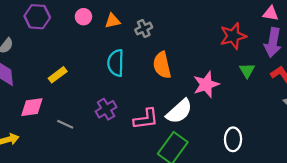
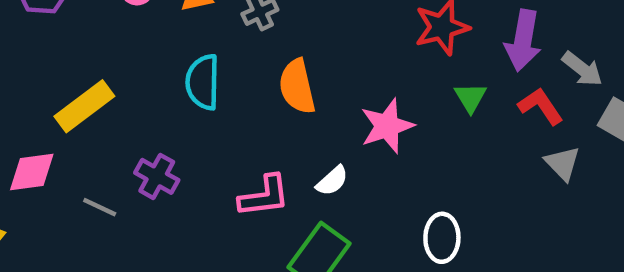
yellow rectangle: (58, 75) -> (84, 106), size x1.5
purple cross: (106, 109) -> (157, 176), moved, turned -30
white semicircle: (179, 111) -> (332, 181), size x0.6

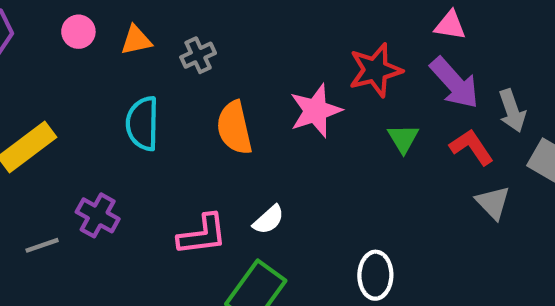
purple arrow: (523, 40) -> (454, 83), turned -52
gray arrow: (582, 69) -> (512, 111), turned 33
pink star: (387, 126) -> (316, 111), moved
gray line: (100, 207) -> (42, 245), turned -44

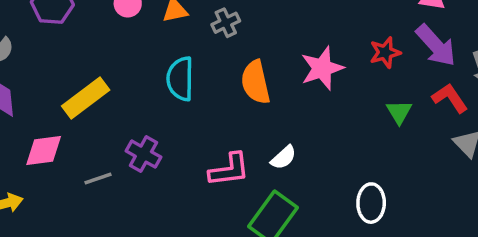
red star: (375, 70) -> (385, 52), moved, size x0.7
green triangle: (403, 138) -> (399, 112), moved

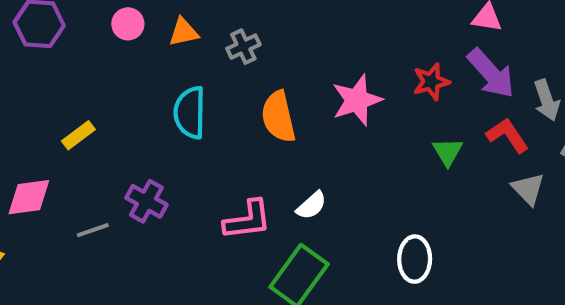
yellow rectangle: (86, 98) -> (78, 135), size x0.6

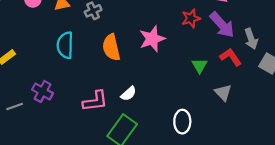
red star: (431, 82) -> (191, 18), moved
gray triangle: (528, 189) -> (223, 93), moved

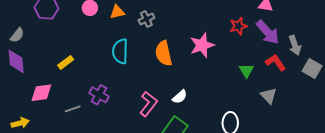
pink L-shape: (95, 101) -> (148, 104), turned -45

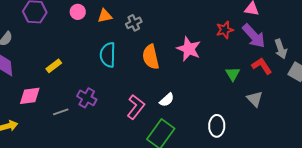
pink star: (202, 45) -> (189, 49), turned -30

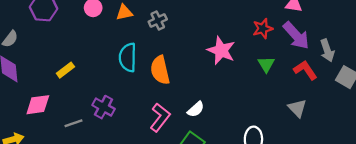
orange semicircle: (151, 57) -> (160, 70), moved
green triangle: (233, 74) -> (266, 64), moved

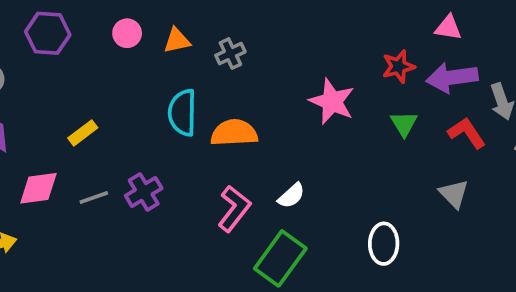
purple arrow: (296, 36) -> (452, 78), turned 124
orange semicircle: (160, 70) -> (234, 133), turned 100
purple cross: (104, 107) -> (144, 192), turned 30
gray line: (74, 123) -> (94, 198), moved

